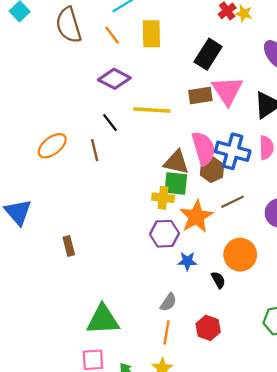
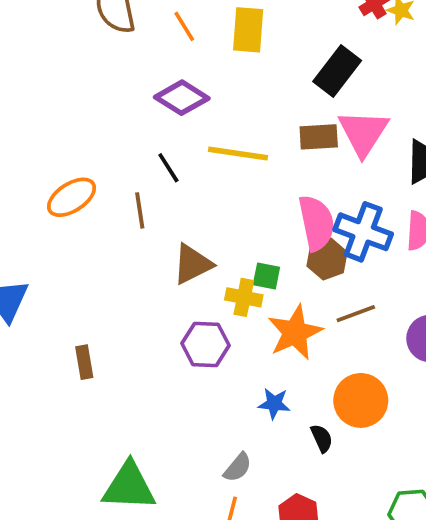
brown triangle: (176, 162) -> (192, 264), moved, turned -44
green square: (176, 184) -> (266, 276), size x0.7
purple hexagon: (164, 234) -> (206, 344), moved

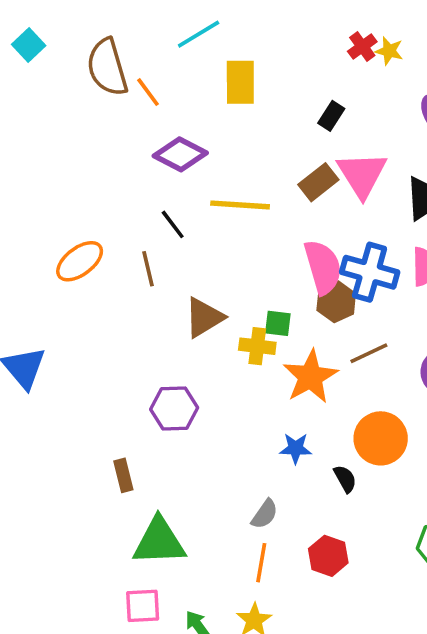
orange line: (184, 26) -> (148, 92), moved
black rectangle: (337, 71) -> (331, 116), size x0.6
brown rectangle: (319, 137) -> (318, 182), turned -30
purple hexagon: (206, 344) -> (174, 408), moved
brown rectangle: (84, 362) -> (123, 475), moved

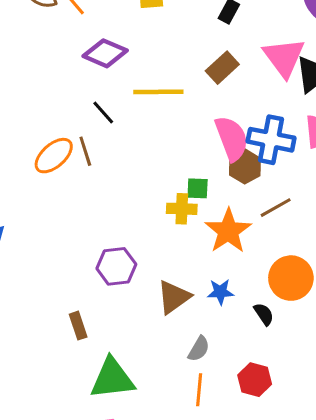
pink triangle: (362, 175) -> (284, 57), moved
orange ellipse: (80, 261) -> (54, 156), moved
brown triangle: (204, 317) -> (174, 297), moved

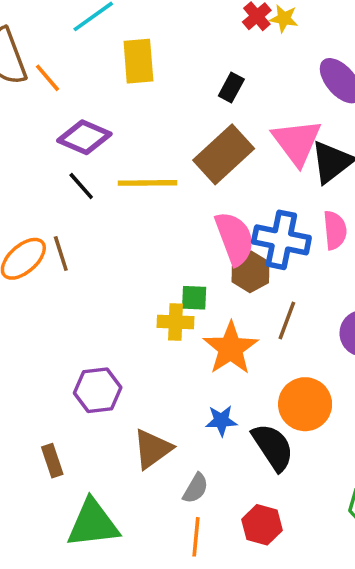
brown rectangle: (222, 68) -> (224, 154), size x1.5
black line: (103, 112) -> (81, 186), moved
brown line: (276, 208) -> (287, 321), turned -40
brown triangle: (174, 297) -> (152, 449), moved
black semicircle: (264, 314) -> (273, 447), size x1.8

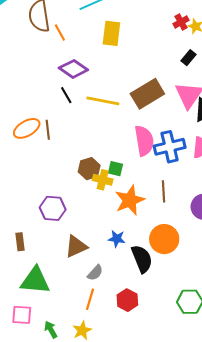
black rectangle: (231, 87) -> (189, 58), moved
blue cross: (281, 240) -> (170, 147), turned -36
brown hexagon: (250, 272) -> (89, 169), moved
brown line: (287, 321) -> (164, 191), turned -35

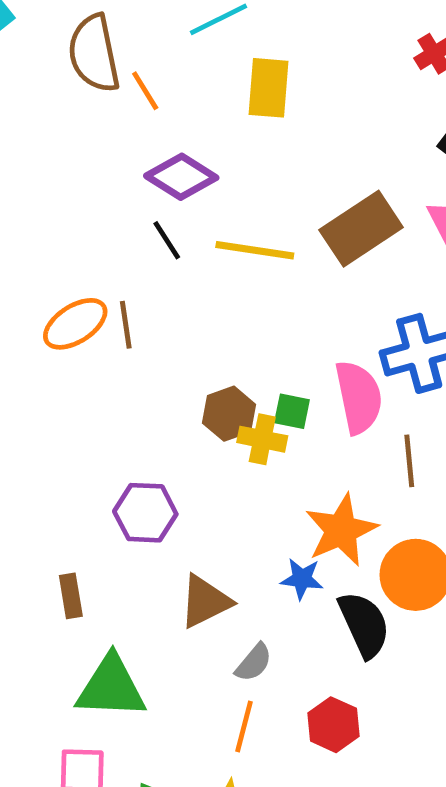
pink semicircle: (144, 141) -> (359, 397), moved
orange star: (130, 200) -> (341, 530), moved

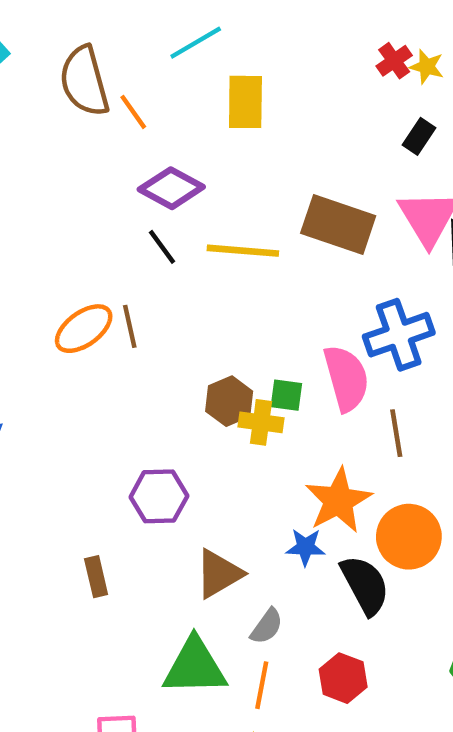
brown rectangle: (361, 229) -> (338, 225), turned 56
green triangle: (111, 687) -> (195, 667), moved

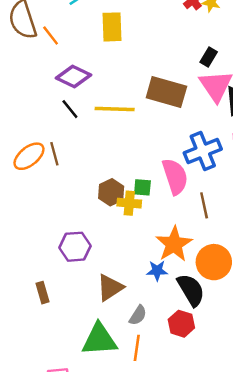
black rectangle: (419, 136) -> (209, 57), moved
red hexagon: (343, 678) -> (181, 324), moved

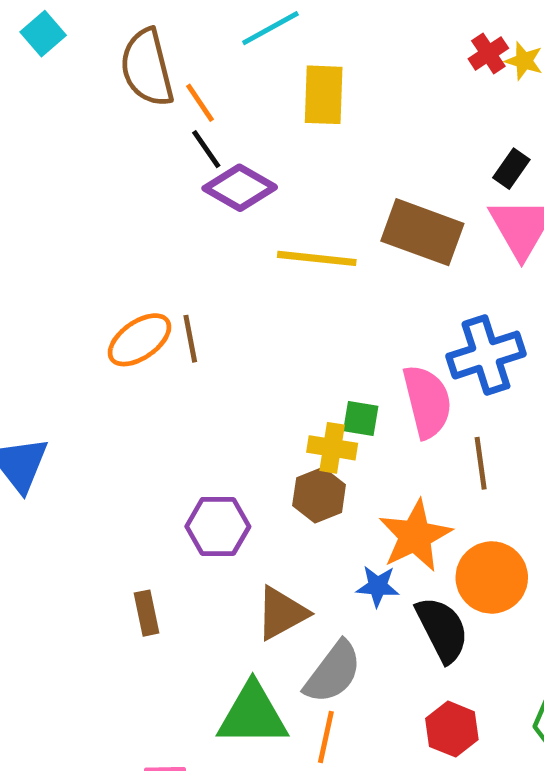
black line: (70, 109) -> (206, 149), moved
brown hexagon: (111, 192) -> (319, 495), moved
gray semicircle: (138, 315) -> (333, 672), size x1.6
red hexagon: (181, 324) -> (452, 729), moved

